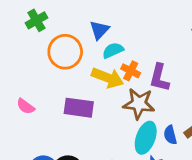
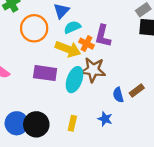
purple L-shape: (159, 78) -> (103, 36), moved
cyan ellipse: (146, 138) -> (75, 80), moved

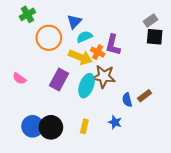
purple rectangle: (45, 73) -> (59, 80), turned -70

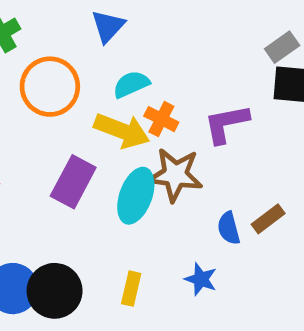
blue triangle: (74, 22) -> (108, 26), moved
purple L-shape: (113, 45) -> (226, 124), moved, turned 65

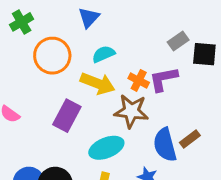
gray rectangle: (282, 47) -> (178, 41), moved
orange cross: (161, 119) -> (139, 80), moved
cyan ellipse: (136, 196) -> (106, 148), moved, turned 48
blue semicircle: (229, 228) -> (165, 145), size x1.6

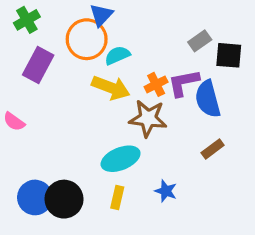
orange circle: (52, 56) -> (87, 39), moved
orange cross: (139, 80) -> (156, 84), turned 36
purple rectangle: (67, 116) -> (38, 65), moved
blue semicircle: (165, 145) -> (208, 99), moved

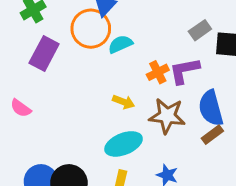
yellow arrow: (111, 88) -> (124, 102), moved, size x0.6
blue semicircle: (208, 99) -> (211, 108), moved
brown star: (148, 118) -> (167, 116), moved

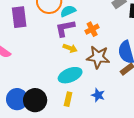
purple rectangle: (44, 54) -> (19, 17), turned -35
purple L-shape: (184, 71) -> (65, 28), moved

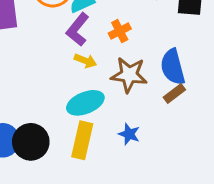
purple L-shape: (65, 28) -> (78, 30), turned -40
yellow rectangle: (68, 99) -> (82, 140), size x1.6

